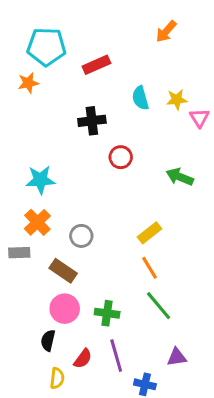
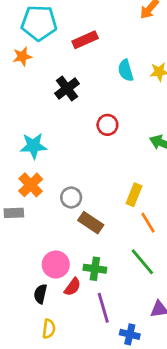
black cross: (92, 121) -> (67, 89), moved, turned -30
yellow rectangle: (149, 233) -> (134, 195), turned -30
orange line: (149, 268) -> (148, 223), moved
brown rectangle: (63, 271) -> (91, 223), moved
red semicircle: (83, 359) -> (73, 287), moved

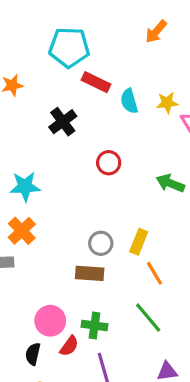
cyan pentagon: (39, 23) -> (69, 47), moved
red rectangle: (85, 40) -> (96, 82), moved, turned 50
gray circle: (71, 197) -> (101, 243), moved
brown rectangle: (91, 223) -> (90, 273), turned -30

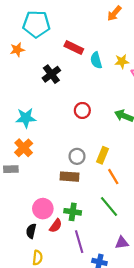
cyan pentagon: (69, 47) -> (36, 24), moved
red circle: (109, 163) -> (82, 110), moved

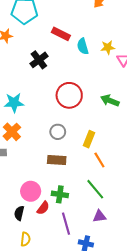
red circle: (82, 110) -> (69, 95), size x1.6
gray circle: (77, 156) -> (58, 132), moved
purple triangle: (122, 243) -> (99, 216), moved

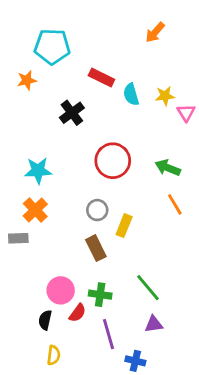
yellow rectangle: (89, 139) -> (124, 226), moved
brown rectangle: (57, 160) -> (96, 248), turned 60
orange line: (99, 160) -> (175, 204), moved

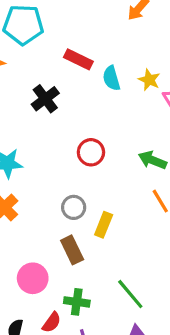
yellow star: (165, 96) -> (149, 80), turned 30
red circle: (113, 161) -> (91, 152), size x0.7
pink circle: (61, 290) -> (33, 278), moved

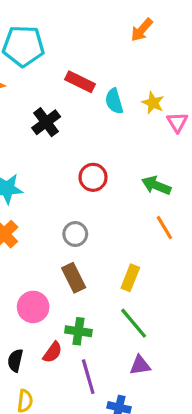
yellow rectangle: (104, 225) -> (130, 278), moved

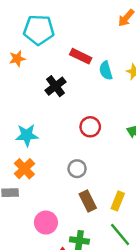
brown rectangle: (74, 278) -> (88, 201), moved

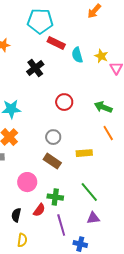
cyan pentagon: (39, 30) -> (40, 21), moved
brown rectangle: (88, 201) -> (52, 161), moved, turned -30
yellow rectangle: (118, 201) -> (84, 153), moved, turned 63

